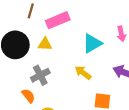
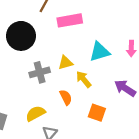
yellow triangle: (45, 44) -> (65, 63), moved, turned -32
orange semicircle: (28, 96) -> (66, 97), moved

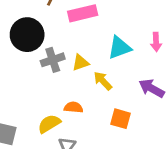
gray cross: (40, 72) -> (53, 60), moved
orange semicircle: (66, 97) -> (73, 107), moved, turned -56

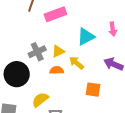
black circle: (27, 35) -> (17, 74), moved
orange semicircle: (73, 107) -> (57, 70), moved

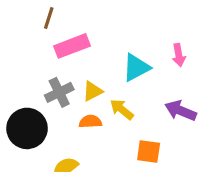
pink rectangle: (55, 14) -> (72, 46), moved

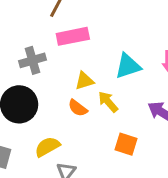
gray cross: (59, 92) -> (33, 60), moved
orange semicircle: (90, 122) -> (78, 108), turned -150

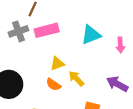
gray cross: (33, 60) -> (18, 31), moved
cyan triangle: (128, 66) -> (91, 35), moved

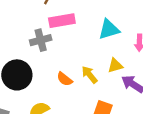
gray cross: (18, 31) -> (41, 40), moved
yellow triangle: (57, 64) -> (115, 65), moved

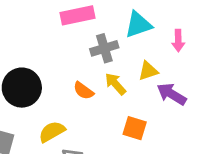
gray cross: (41, 40) -> (104, 48), moved

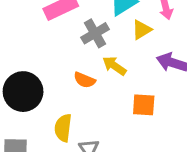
yellow triangle: (148, 71) -> (142, 30), moved
yellow semicircle: (52, 132) -> (63, 128), turned -40

